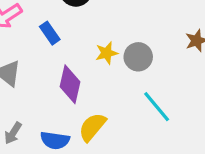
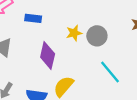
blue rectangle: (50, 33) -> (33, 18), turned -49

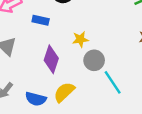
gray circle: (97, 36) -> (94, 60), moved

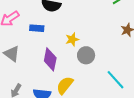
cyan line: (113, 82) -> (116, 80), moved

